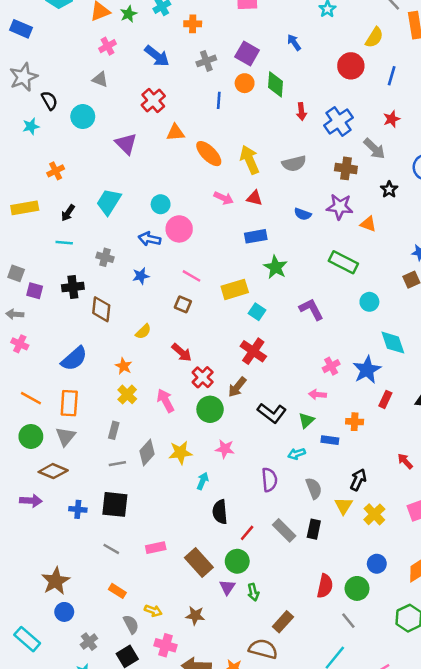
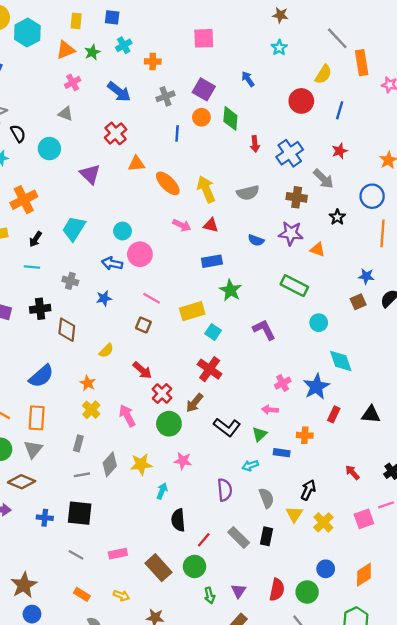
orange cross: (56, 171) -> (24, 200), size x1.6
purple triangle: (227, 587) -> (239, 591), moved
yellow arrow: (153, 611) -> (121, 595), moved

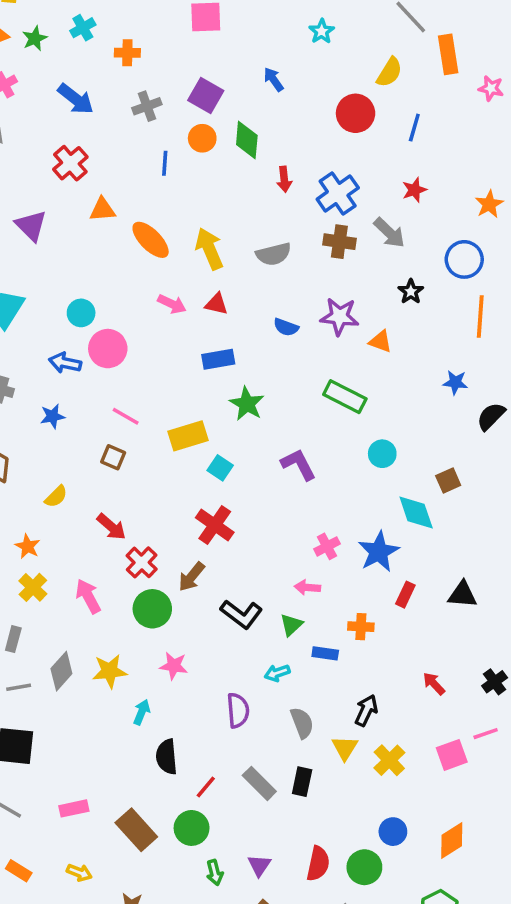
brown cross: (297, 197) -> (339, 242), moved
brown square: (358, 302) -> (448, 480), moved

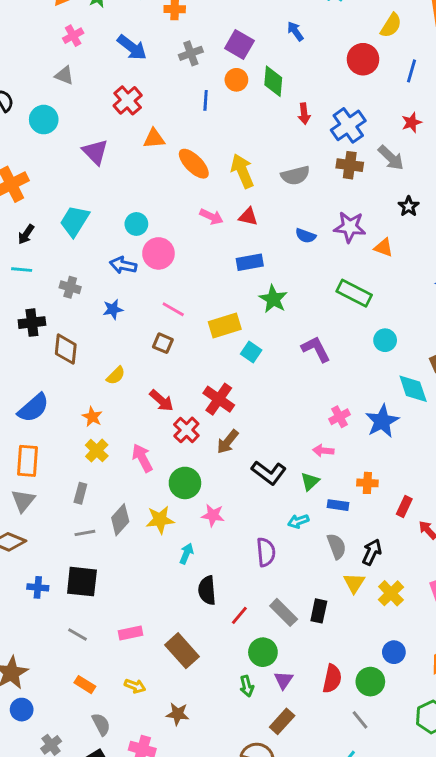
red cross: (215, 525) -> (219, 399), moved
red rectangle: (405, 595) -> (404, 506), moved
green circle: (152, 609) -> (185, 483), moved
gray semicircle: (302, 723) -> (337, 546), moved
green circle: (192, 828) -> (263, 652), moved

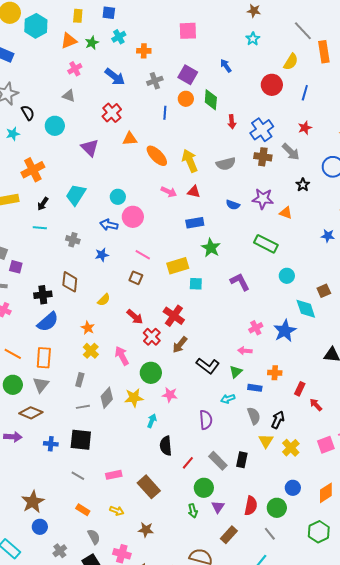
black cross: (32, 323) -> (43, 295), moved
cyan square: (251, 352) -> (196, 284), turned -32
brown rectangle: (282, 721) -> (229, 535), moved

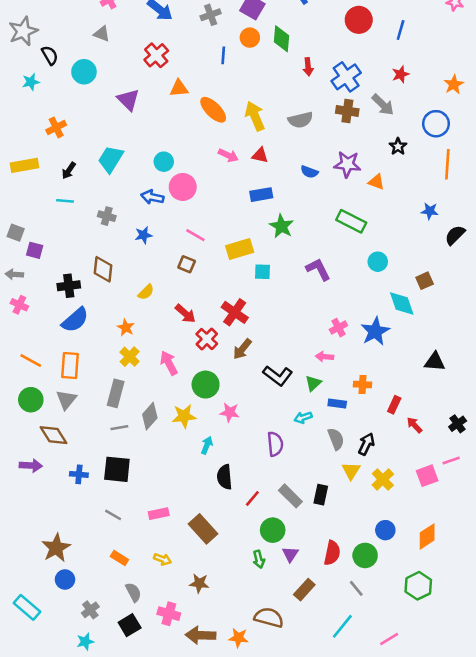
orange cross: (33, 170) -> (56, 127), size x0.7
gray rectangle: (80, 380) -> (116, 393), size x1.5
brown diamond: (31, 413) -> (54, 435), turned 35

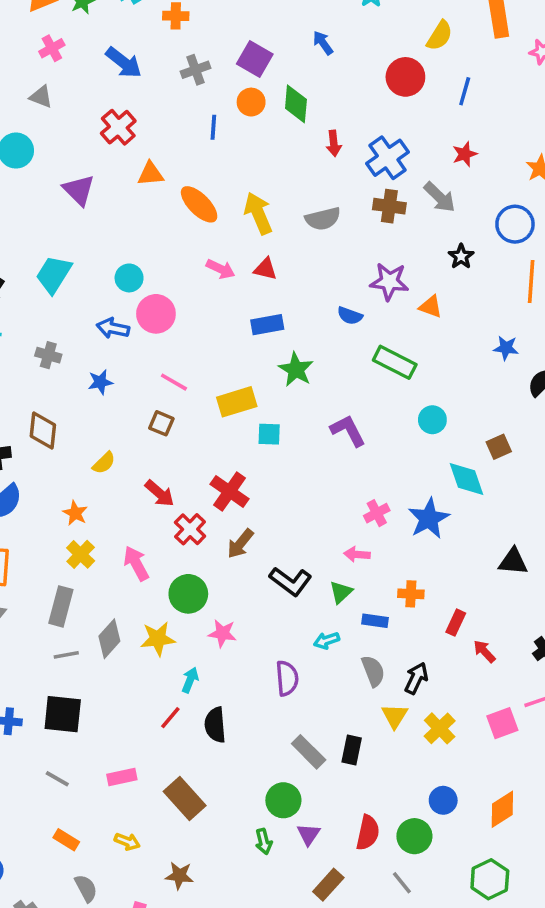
blue semicircle: (309, 172) -> (350, 316), moved
red line: (252, 498) -> (170, 718), moved

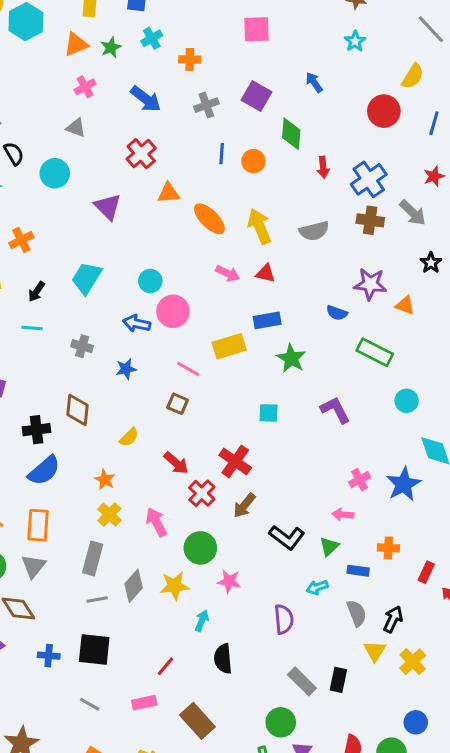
orange circle: (251, 102) -> (253, 161), moved
yellow rectangle: (237, 402) -> (229, 346), moved
red line: (170, 718) -> (165, 666), moved

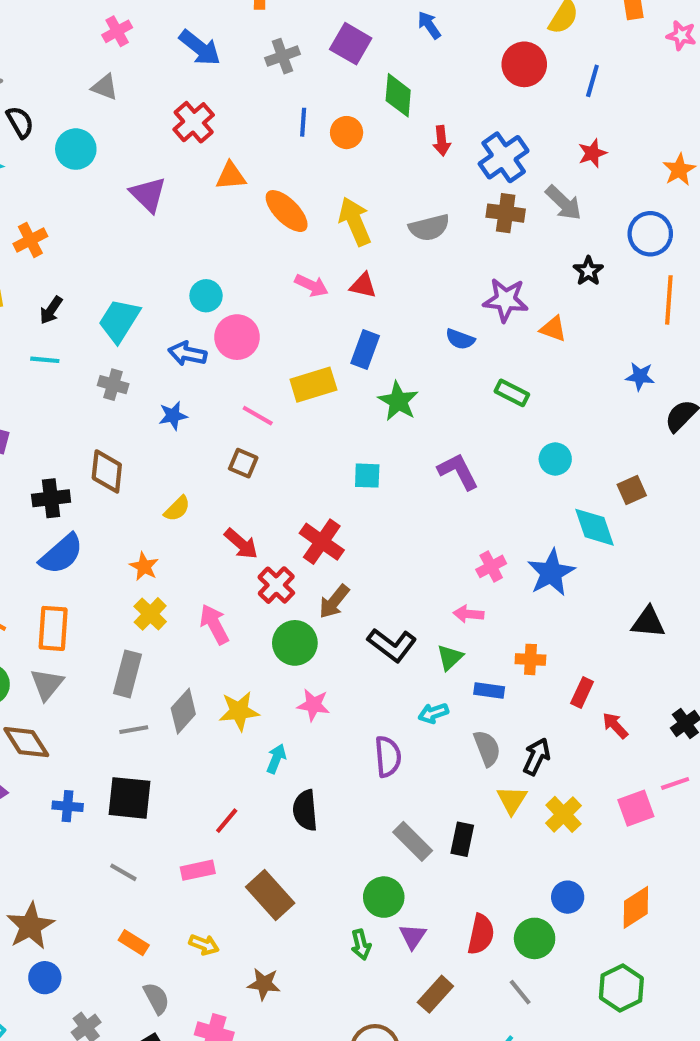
cyan trapezoid: (87, 278) -> (119, 321), moved
blue rectangle: (267, 320) -> (365, 349), turned -60
green rectangle: (375, 352) -> (512, 393), size x0.7
green circle: (200, 548) -> (295, 643), moved

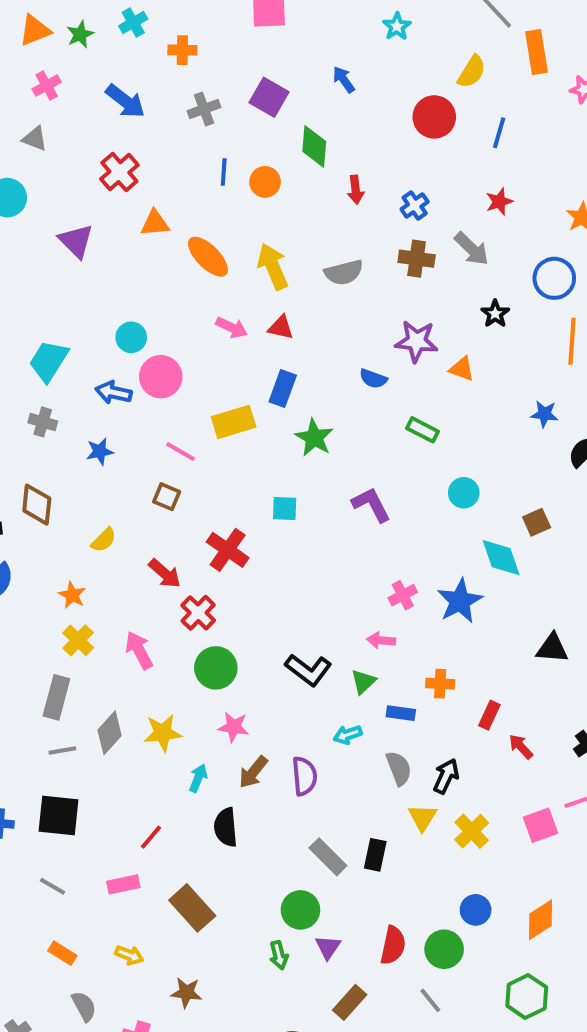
blue cross: (504, 157) -> (415, 205), size x0.6
red cross: (322, 542) -> (228, 550), moved
brown arrow: (334, 602) -> (253, 772), moved

